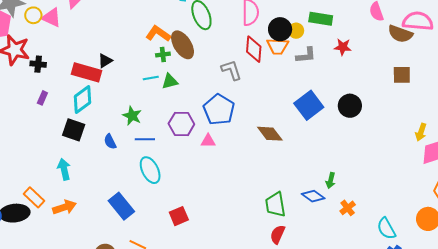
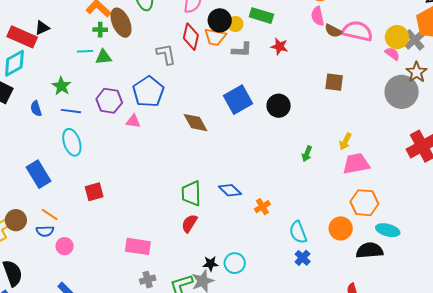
brown semicircle: (400, 34) -> (333, 31), moved, size x0.7
green arrow: (331, 180) -> (307, 154), moved

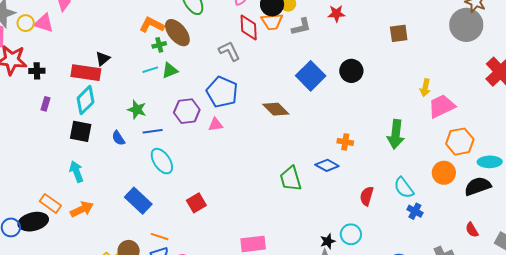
green arrow: (307, 154) -> (396, 134), moved, size x1.8
orange cross: (262, 207) -> (345, 142), moved, turned -35
red semicircle: (189, 223) -> (367, 196), moved

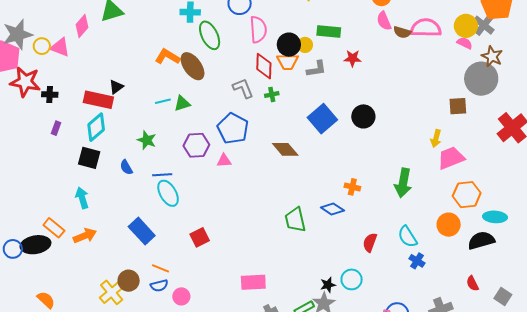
brown square: (399, 33) -> (458, 106), moved
green cross: (159, 45) -> (272, 94), moved
blue line: (153, 131) -> (162, 175), moved

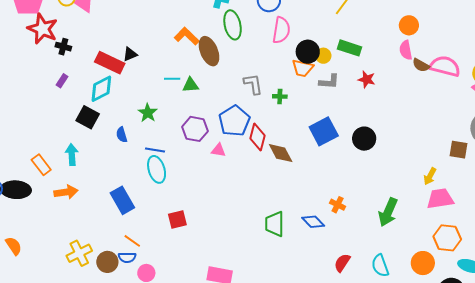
red diamond: (264, 66) -> (257, 137), moved
orange rectangle: (54, 228) -> (41, 165), moved
brown circle: (129, 281) -> (107, 262), moved

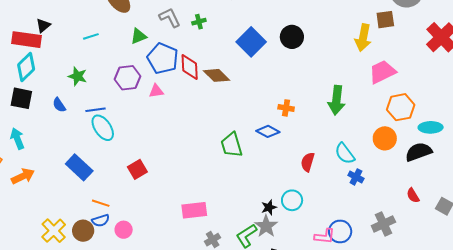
green triangle: (191, 85) -> (139, 36), moved
yellow arrow: (430, 176) -> (363, 38), moved, size x1.5

